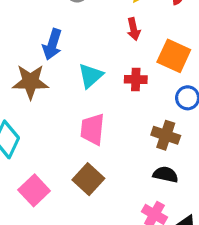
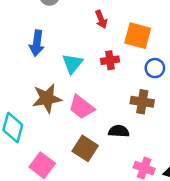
brown star: (30, 82) -> (47, 98), moved
pink trapezoid: (92, 129) -> (81, 107), turned -48
black semicircle: (166, 174) -> (119, 131), moved

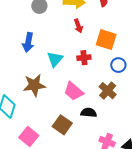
brown cross: (142, 102) -> (108, 91), turned 30
pink trapezoid: (81, 107) -> (74, 91), moved

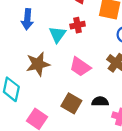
red cross: (84, 58) -> (78, 25), moved
black semicircle: (89, 113) -> (100, 102), moved

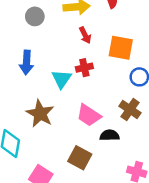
brown star: (38, 64) -> (40, 114), turned -30
black semicircle: (100, 102) -> (110, 135), moved

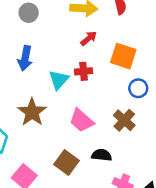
gray circle: (35, 16) -> (29, 13), moved
red arrow: (85, 35) -> (89, 38), turned -112
black semicircle: (110, 135) -> (102, 155), moved

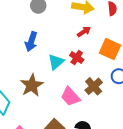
red cross: (84, 71) -> (77, 57), turned 32
brown cross: (124, 120) -> (94, 86), moved

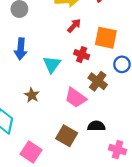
red cross: (77, 57) -> (82, 55), moved
brown star: (32, 85) -> (32, 95), size x0.6

